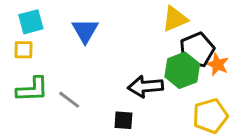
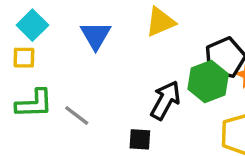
yellow triangle: (175, 19) -> (160, 22), moved
cyan square: (31, 22) -> (32, 25), turned -30
black arrow: (145, 86) -> (165, 100), turned 124

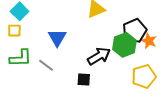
blue triangle: (96, 35) -> (57, 38), moved
black arrow: (165, 100) -> (99, 56), turned 30

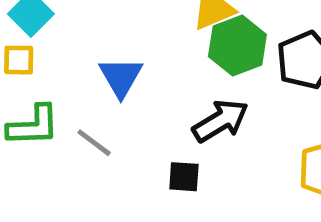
green hexagon: (124, 45) -> (237, 45), moved

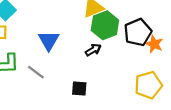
black arrow: (220, 121) -> (93, 50), moved, size x0.6

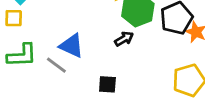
blue triangle: (49, 40) -> (72, 46), moved, turned -35

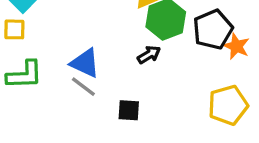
gray line: (56, 65) -> (83, 87), moved

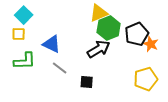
black arrow: (149, 55) -> (99, 49), size x1.6
blue triangle: (85, 63) -> (52, 44), moved

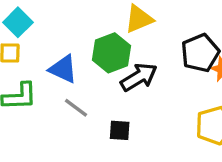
green hexagon: (109, 28) -> (111, 53), moved

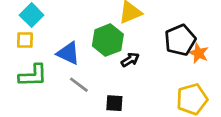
black arrow: (139, 77) -> (130, 60), size x0.6

